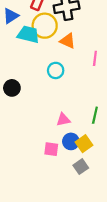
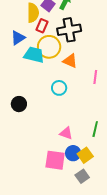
pink triangle: (63, 120) -> (66, 133), turned 32
pink square: (51, 149) -> (55, 160), size x1.5

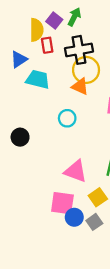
red rectangle: (42, 26) -> (47, 45), turned -32
yellow circle: (49, 47) -> (86, 70), moved
pink triangle: (66, 133) -> (75, 171), size x1.5
blue circle: (73, 153) -> (74, 217), moved

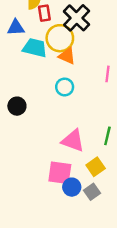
black cross: (79, 50) -> (77, 18), turned -36
blue triangle: (19, 59) -> (16, 27), turned 30
yellow circle: (86, 70) -> (60, 38), moved
orange triangle: (80, 86) -> (67, 56), moved

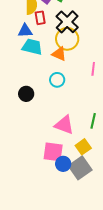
blue triangle: (16, 27) -> (25, 31), moved
yellow circle: (60, 38) -> (67, 39), moved
black circle: (17, 106) -> (26, 94), moved
gray square: (92, 192) -> (80, 168), size x1.6

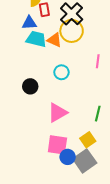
orange triangle: (59, 54) -> (54, 40), moved
pink triangle: (64, 125) -> (57, 113), moved, turned -50

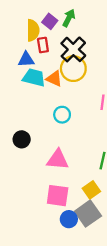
black circle: (30, 86) -> (22, 139), moved
pink triangle: (57, 113) -> (58, 160), turned 35
blue circle: (68, 157) -> (69, 219), moved

